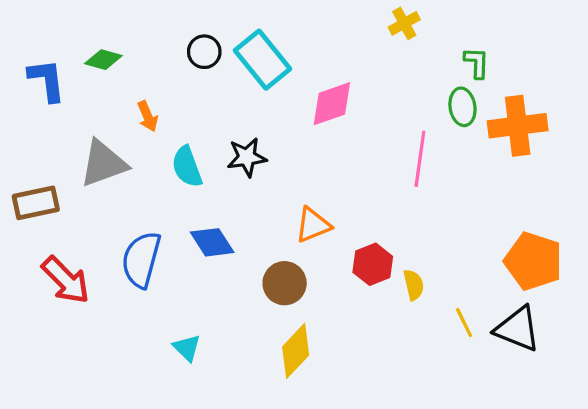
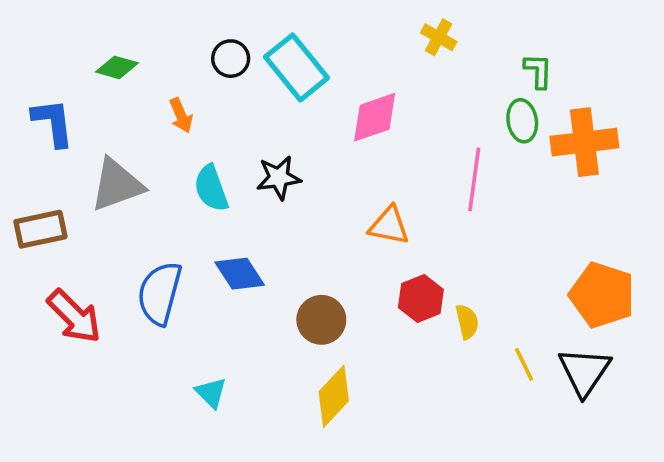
yellow cross: (404, 23) -> (439, 37), moved, turned -32
blue L-shape: (47, 80) -> (53, 123), moved
orange arrow: (148, 116) -> (181, 115), moved
orange triangle: (313, 225) -> (389, 226), moved, turned 33
black triangle: (518, 329) -> (584, 371), turned 42

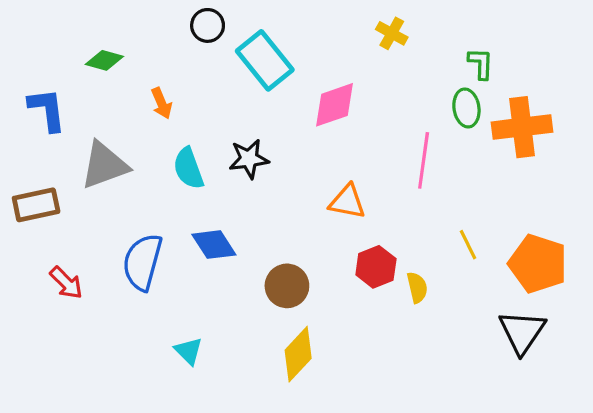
black circle: (231, 59) -> (208, 25), moved
red arrow: (74, 316) -> (66, 283), size x0.7
yellow line: (524, 364) -> (468, 245), moved

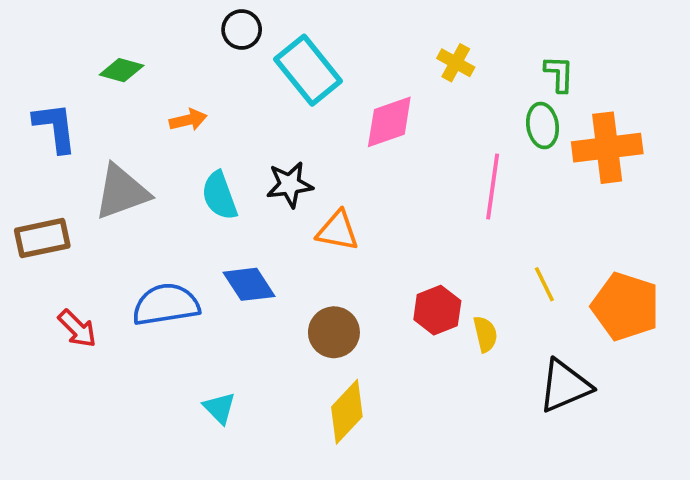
yellow cross: (392, 33) -> (456, 63), moved
orange arrow: (162, 103) -> (188, 120), turned -80
orange triangle: (347, 202) -> (338, 231), moved
blue semicircle: (142, 262) -> (166, 305), turned 66
black triangle: (522, 332) -> (565, 386), moved, turned 33

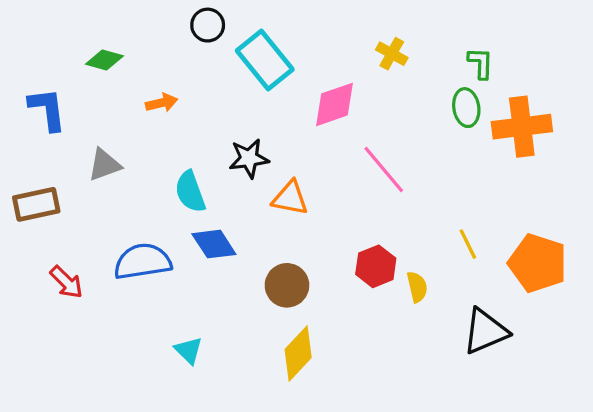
pink line: (493, 186) -> (384, 169), moved, turned -48
gray triangle: (122, 192) -> (104, 165), size x0.7
cyan semicircle: (219, 196) -> (190, 192), moved

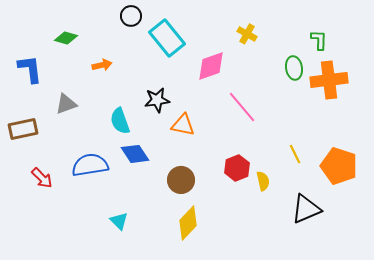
green L-shape: (481, 63) -> (319, 40), moved

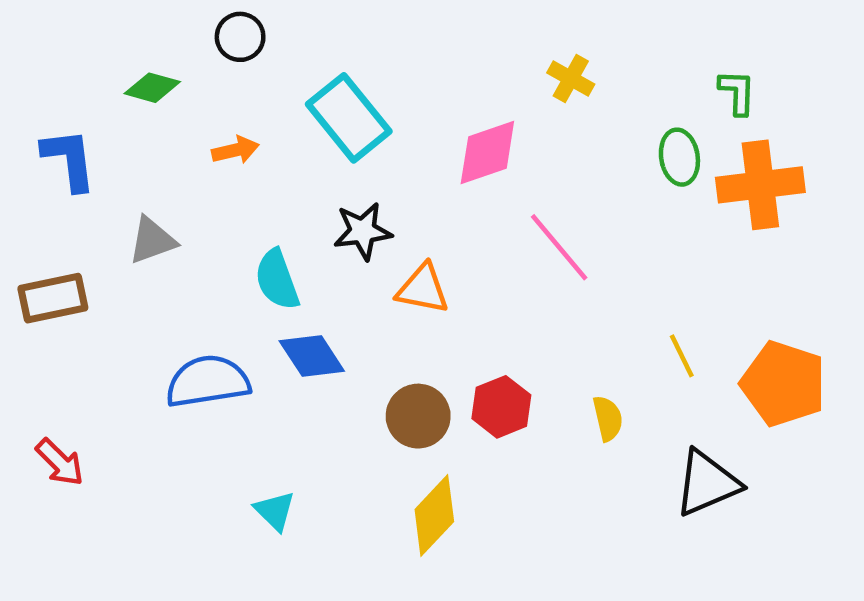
black circle: (131, 16) -> (240, 37), moved
cyan rectangle: (167, 38) -> (349, 118), moved
red hexagon: (237, 168) -> (501, 407), moved
red arrow: (42, 178) -> (60, 462), moved

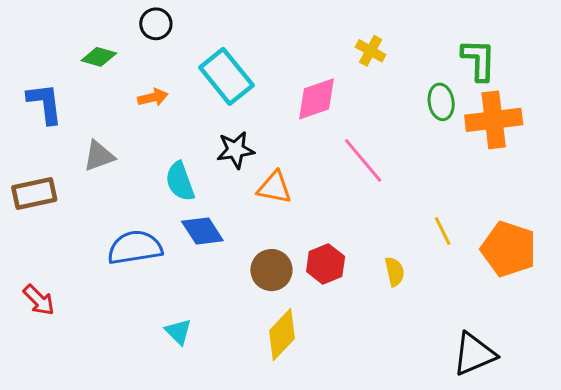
green L-shape: (737, 92) -> (479, 60), size x1.4
black triangle: (707, 483) -> (474, 354), moved

